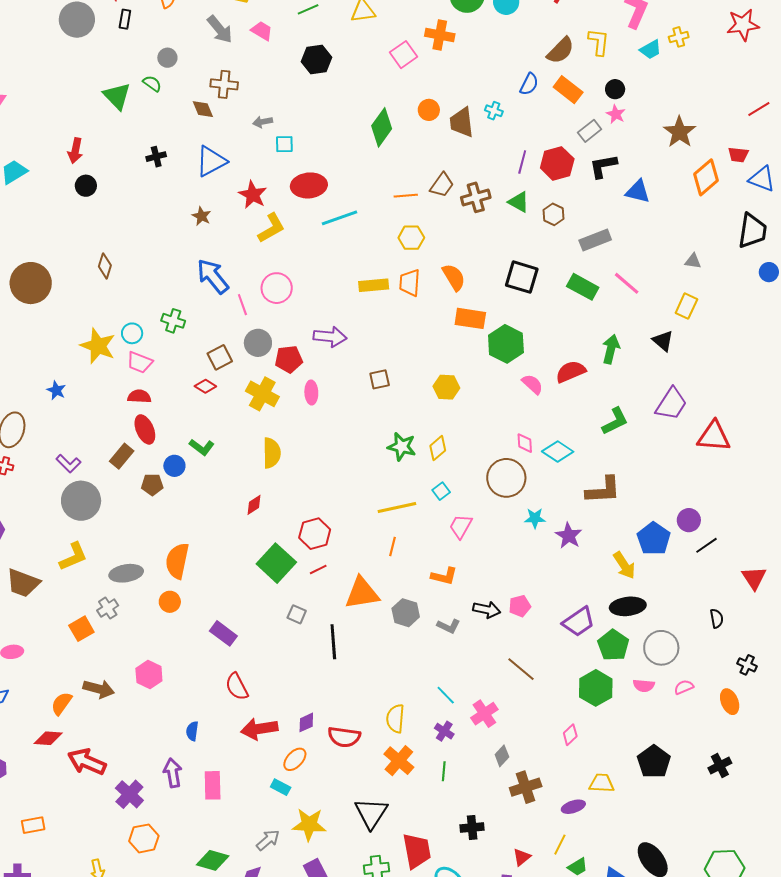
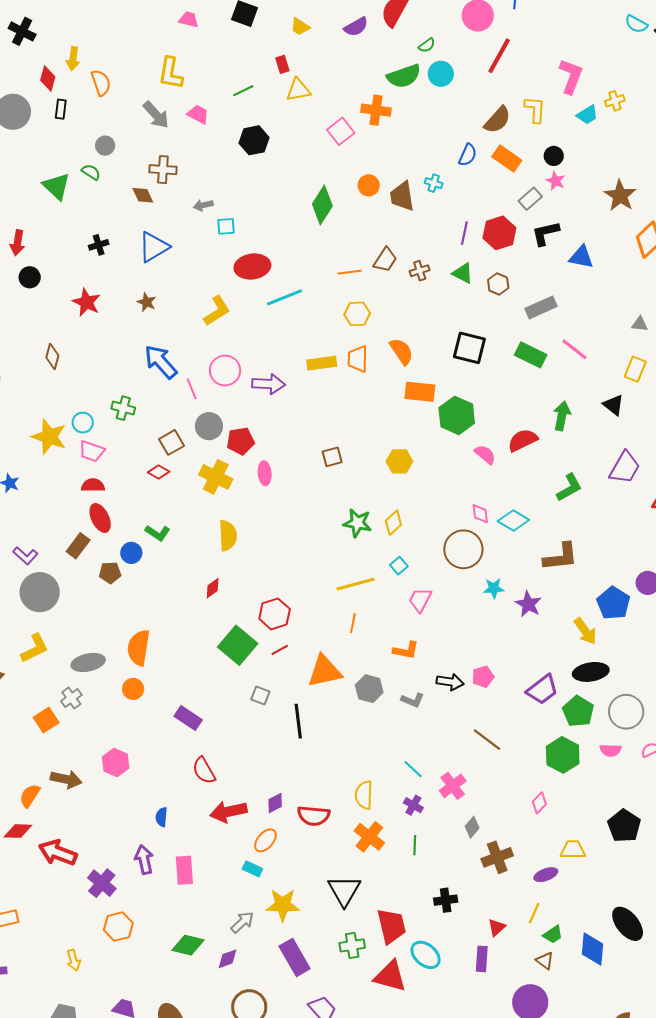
red star: (253, 195) -> (87, 302), moved
brown cross: (476, 197) -> (420, 271), size x0.7
purple arrow: (330, 337) -> (269, 384), moved

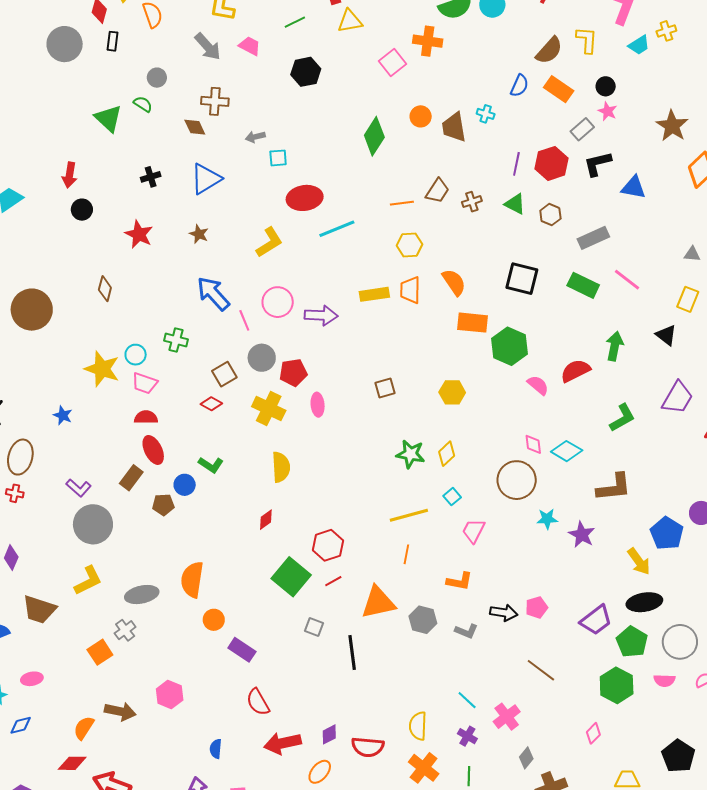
orange circle: (133, 689) -> (214, 620), moved

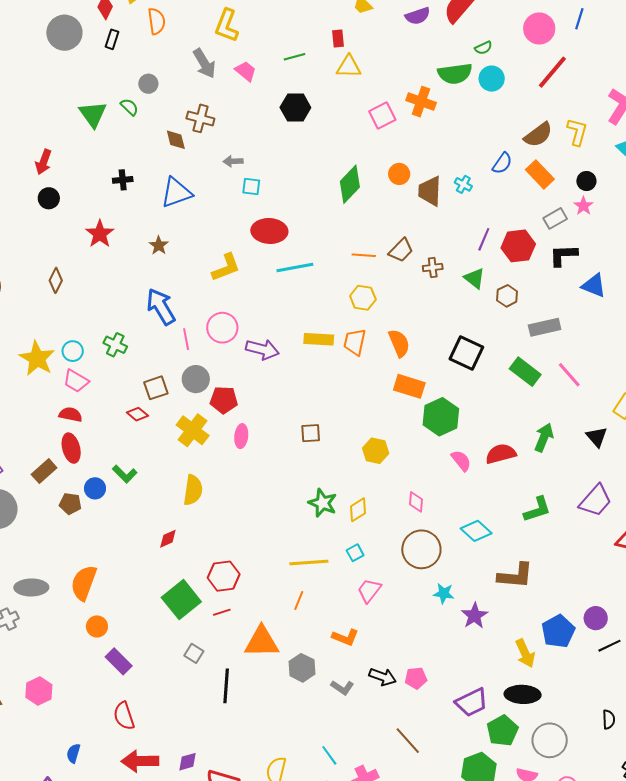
pink diamond: (533, 444) -> (416, 502), moved

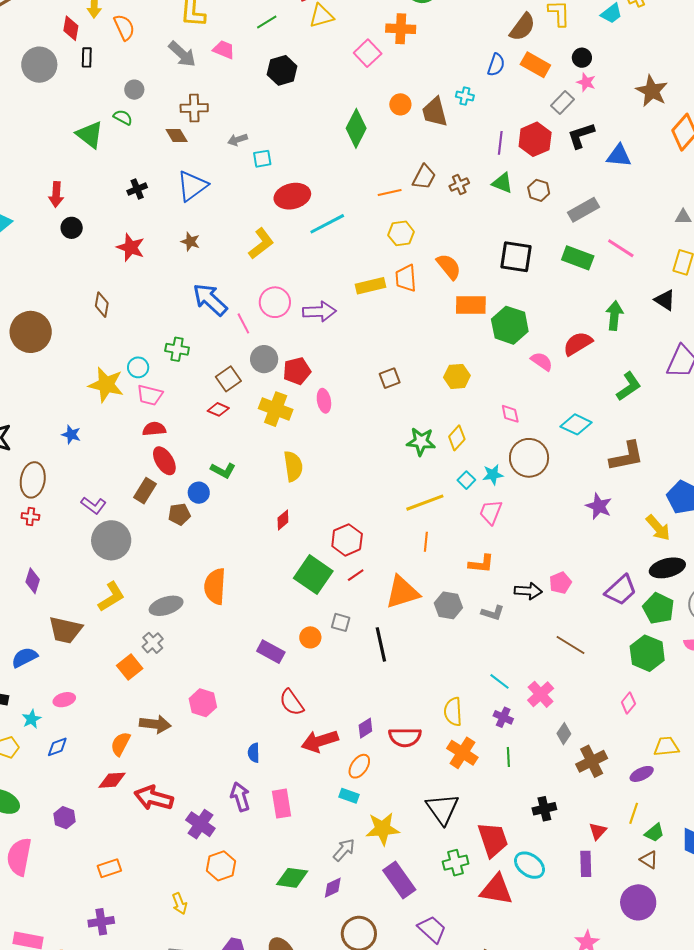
cyan star: (444, 593) -> (493, 475), moved
orange circle: (97, 626) -> (310, 637), moved

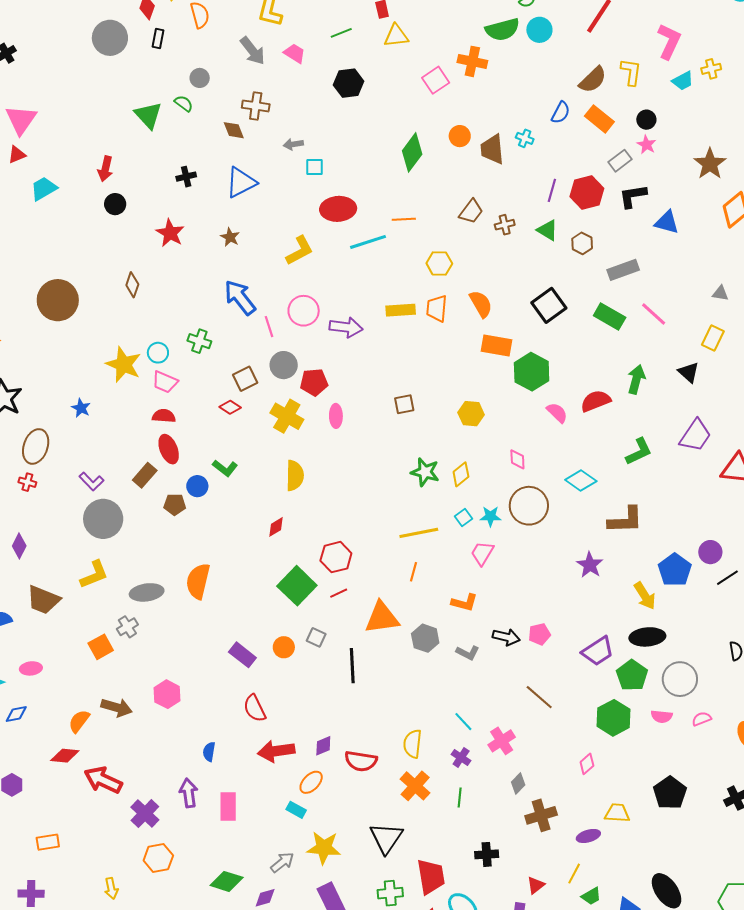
orange line: (390, 193) -> (404, 219), moved
black square: (516, 257) -> (549, 305), turned 36

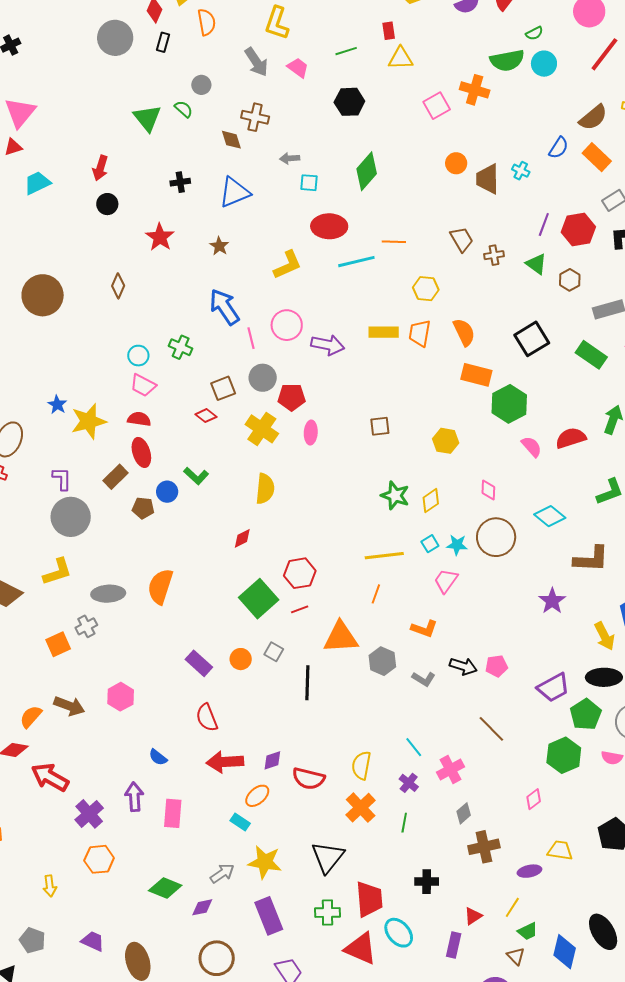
green diamond: (412, 152) -> (367, 171), moved
brown trapezoid: (471, 212) -> (462, 239), turned -72
yellow star: (124, 364) -> (89, 421), moved, turned 30
purple L-shape: (91, 481) -> (62, 479), turned -140
blue semicircle: (209, 752) -> (158, 757), turned -66

